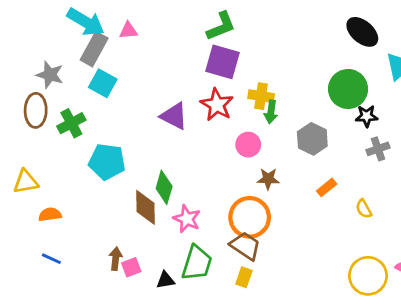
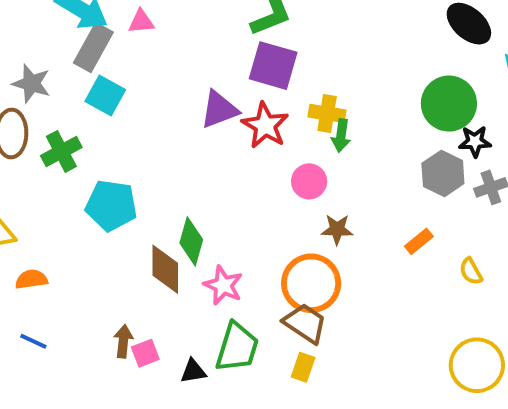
purple triangle: (174, 116) -> (219, 110), moved, turned -48
gray hexagon: (312, 139) -> (443, 173), moved

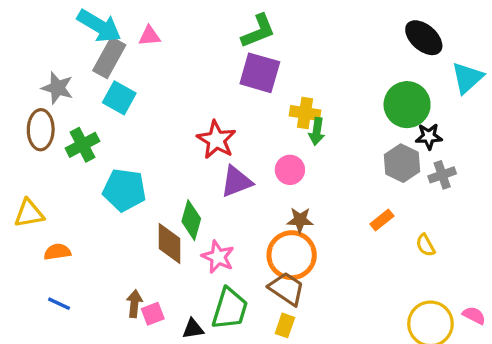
purple triangle: (219, 110) -> (236, 182), moved
red star: (265, 125) -> (216, 140), moved
brown star: (337, 229) -> (300, 220), moved

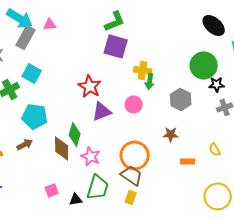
cyan square: (119, 98) -> (32, 73), moved
gray hexagon: (402, 163) -> (181, 99), moved
brown star: (300, 220) -> (171, 134), moved
orange rectangle: (382, 220) -> (188, 161), moved, turned 40
brown arrow: (134, 304) -> (25, 144), moved, turned 56

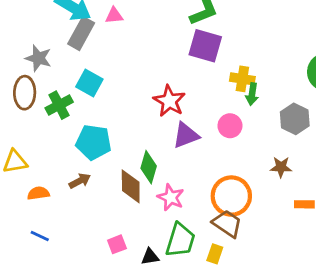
yellow rectangle: (131, 197) -> (215, 254), moved

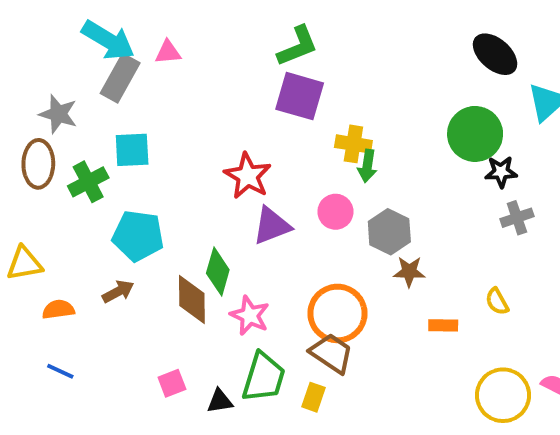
cyan square: (89, 83) -> (132, 150), turned -32
gray hexagon: (295, 119) -> (389, 232), moved

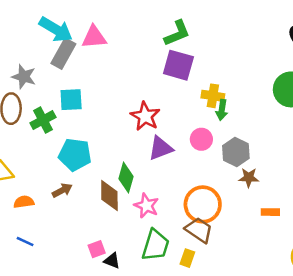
pink triangle: (168, 52) -> (94, 37), size x1.5
black triangle: (220, 401) -> (112, 261), moved, turned 30

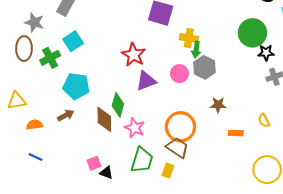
cyan square: (71, 100) -> (73, 41), turned -30
gray hexagon: (236, 152) -> (204, 67), moved

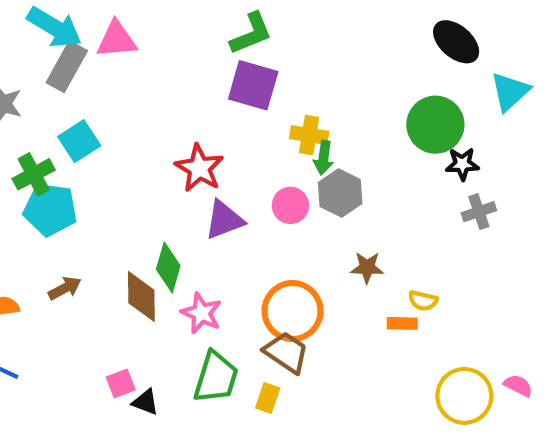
cyan pentagon: (76, 86) -> (50, 210), moved
yellow semicircle: (264, 121) -> (423, 301), moved, turned -48

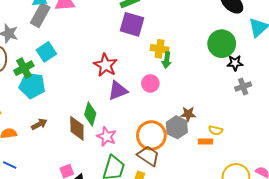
gray hexagon: (340, 193) -> (177, 127), moved

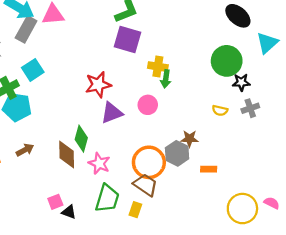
red star: (105, 65) -> (98, 85), turned 30
yellow semicircle: (216, 130) -> (220, 110), moved

